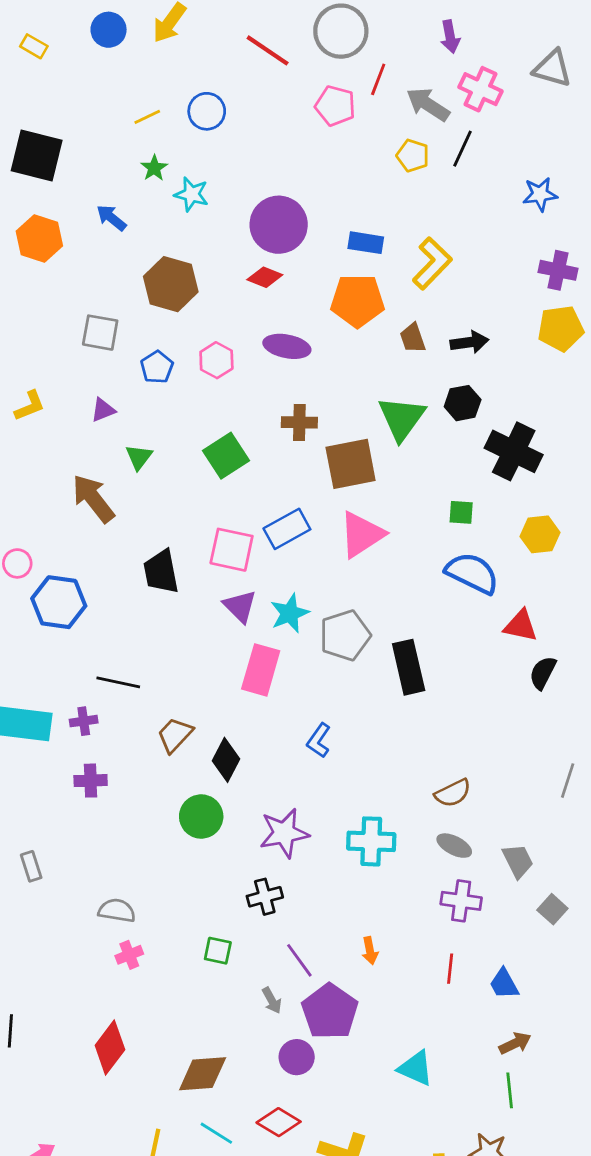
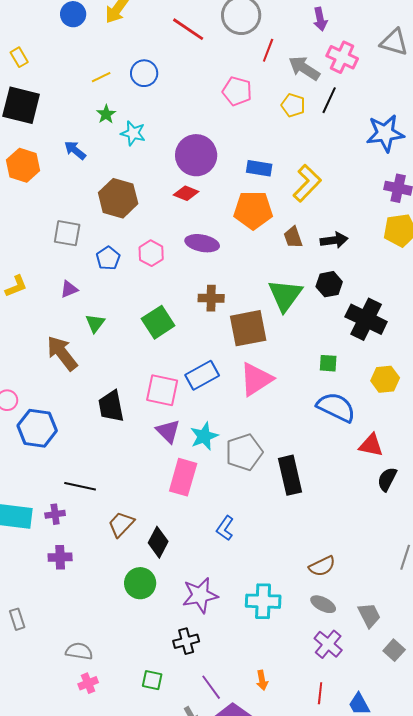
yellow rectangle: (34, 46) -> (19, 57), moved, turned 30
pink pentagon: (335, 106) -> (237, 91), moved
blue star: (540, 194) -> (385, 133), size x1.5
purple cross: (461, 901) -> (328, 644), turned 32

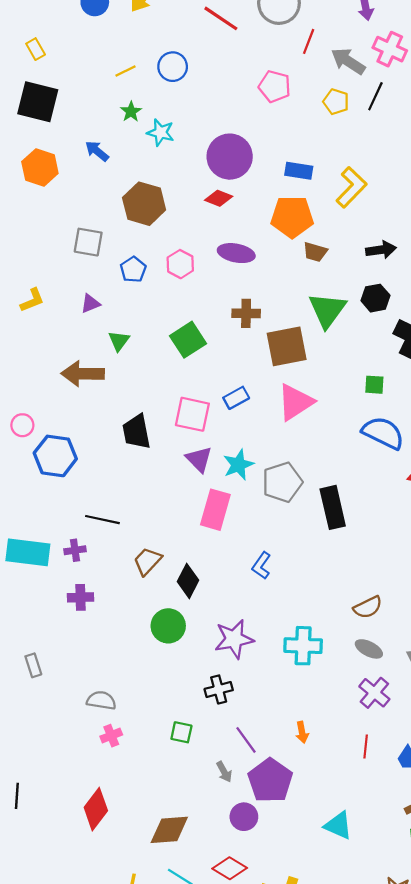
brown trapezoid: (293, 237) -> (315, 252), moved, turned -55
brown arrow: (62, 353) -> (83, 374), turned -51
blue rectangle: (202, 375) -> (236, 398), size x0.7

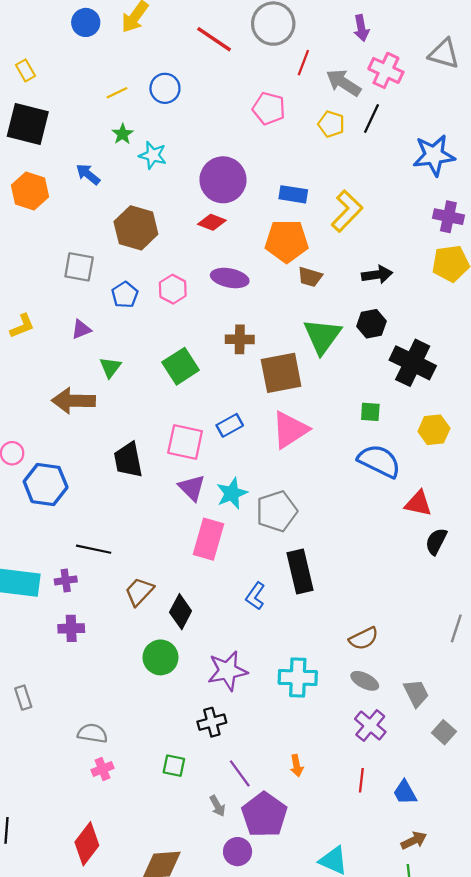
black rectangle: (333, 507) -> (300, 571), moved

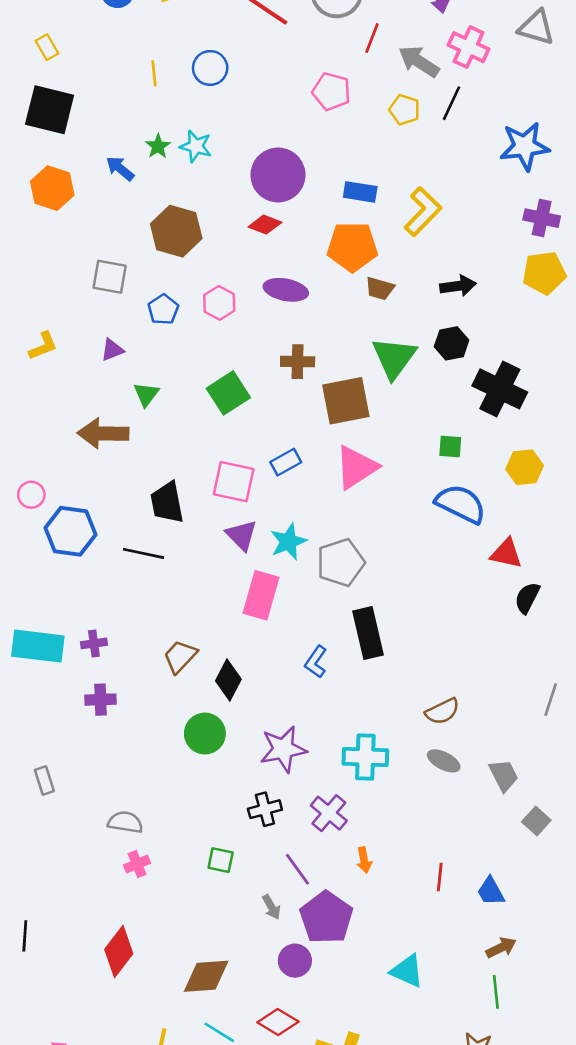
yellow line: (117, 93) -> (154, 73), turned -70
green star: (123, 134) -> (158, 146), moved
black line: (94, 549) -> (144, 553), moved
purple cross: (370, 725) -> (329, 813), moved

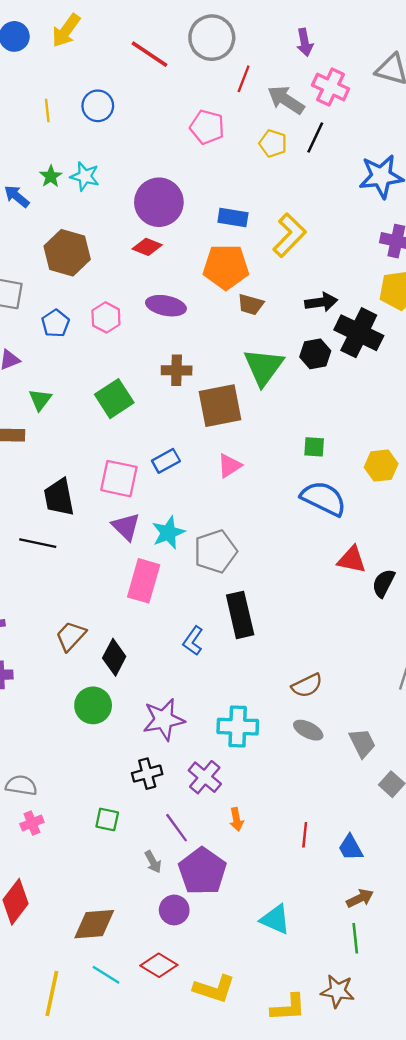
black cross: (500, 389) -> (359, 333), moved
pink triangle: (356, 467) -> (229, 466), size x0.6
red triangle: (506, 553) -> (352, 560), moved

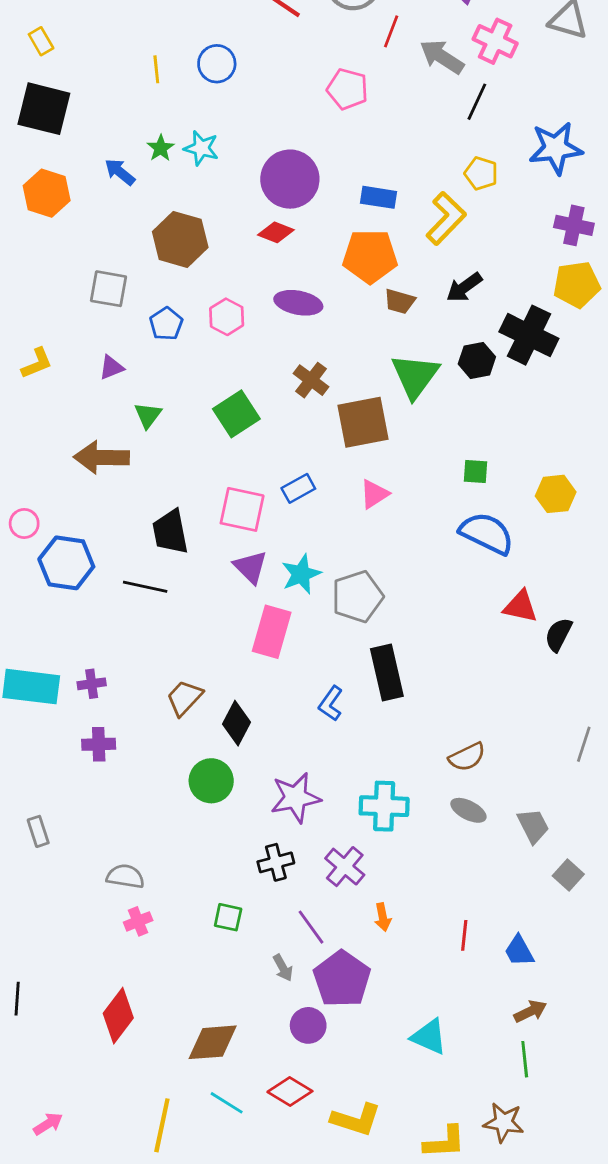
yellow pentagon: (273, 143) -> (481, 173), moved
black arrow: (321, 302) -> (464, 287), moved, turned 152
brown cross: (177, 370) -> (311, 380), turned 36

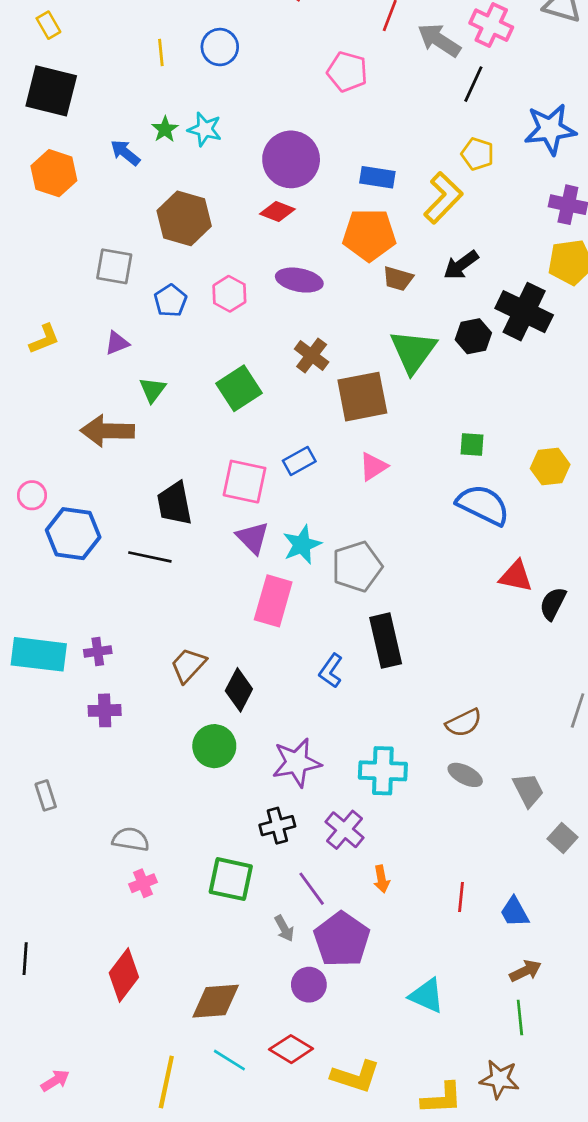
green square: (228, 917) -> (231, 879), size x1.6

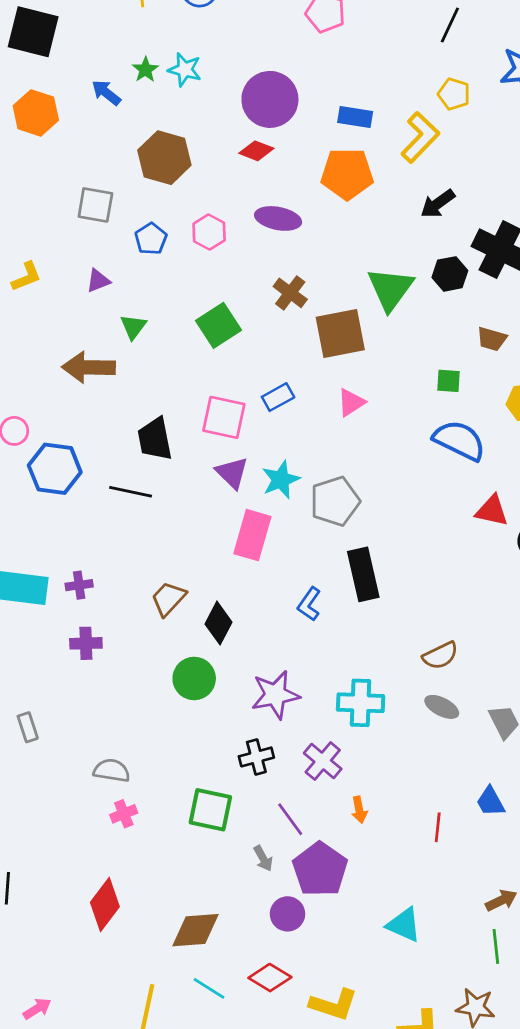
brown trapezoid: (398, 279) -> (492, 339), moved
blue trapezoid: (514, 912) -> (490, 802), moved

